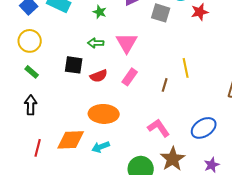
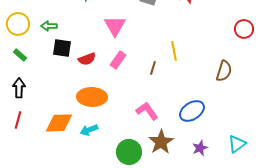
green arrow: (96, 43) -> (49, 26), moved
red line: (38, 148) -> (18, 120), moved

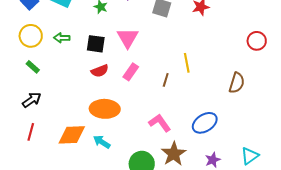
black square: (62, 48) -> (96, 44), moved
black arrow: (19, 88) -> (32, 100), turned 54
cyan arrow: (89, 130) -> (102, 142), turned 54

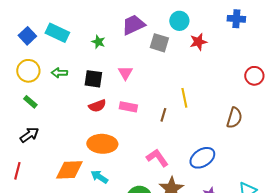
pink triangle: (128, 38) -> (125, 73), size x0.7
pink rectangle: (131, 72) -> (128, 107), turned 66
red line: (31, 132) -> (17, 171), moved

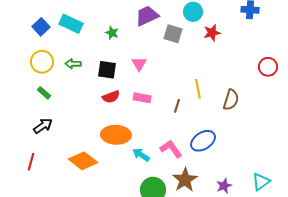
brown semicircle: (234, 118) -> (231, 100), moved
blue ellipse: (202, 158) -> (203, 141), moved
orange diamond: (69, 170) -> (83, 161), turned 40
cyan arrow: (99, 177) -> (141, 155), moved

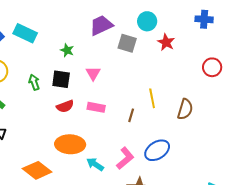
green star: (112, 33) -> (67, 50), moved
red star: (212, 33) -> (166, 42), turned -30
green arrow: (73, 64) -> (34, 82), moved, turned 70
red circle: (268, 67) -> (212, 67), moved
pink L-shape: (171, 149) -> (125, 158), turned 85

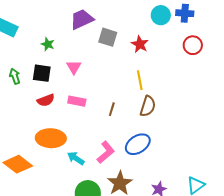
cyan circle: (147, 21) -> (161, 15), moved
red star: (166, 42) -> (140, 44), moved
red circle: (212, 67) -> (193, 45), moved
yellow line: (152, 98) -> (140, 80), moved
brown semicircle: (185, 109) -> (148, 106), moved

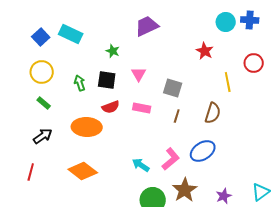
gray square: (108, 37) -> (173, 88), moved
red circle: (193, 45) -> (254, 63), moved
yellow line: (140, 80) -> (228, 82), moved
orange ellipse: (51, 138) -> (87, 127), moved

